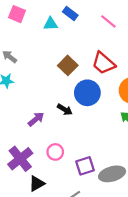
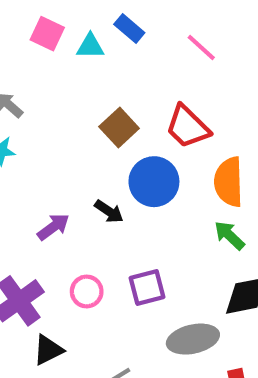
pink square: (17, 14) -> (47, 34), moved
purple square: (85, 166) -> (147, 287), moved

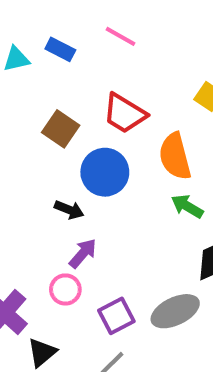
blue rectangle: (129, 28) -> (60, 49), moved
purple arrow: (53, 227) -> (83, 253), moved
purple square: (147, 287) -> (116, 316), moved

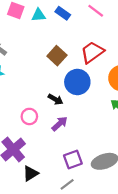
red trapezoid: (125, 113) -> (92, 52), turned 105
pink circle: (65, 289) -> (29, 116), moved

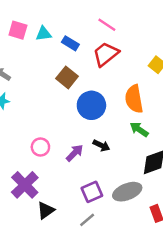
blue rectangle: (63, 13) -> (70, 43), moved
red trapezoid: (92, 52) -> (106, 54), moved
black arrow: (56, 99) -> (101, 145), moved

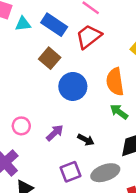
cyan triangle: (44, 34) -> (23, 24), moved
blue rectangle: (70, 43) -> (54, 25), size x1.5
black arrow: (101, 145) -> (86, 140), moved

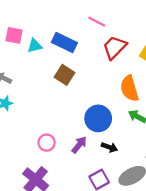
red trapezoid: (89, 36) -> (115, 47), moved
blue circle: (73, 86) -> (98, 118), moved

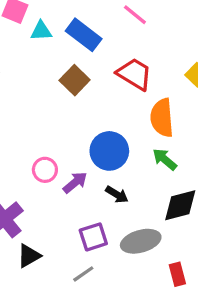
red trapezoid: (115, 47) -> (134, 74), moved, turned 65
pink circle: (47, 143) -> (45, 170), moved

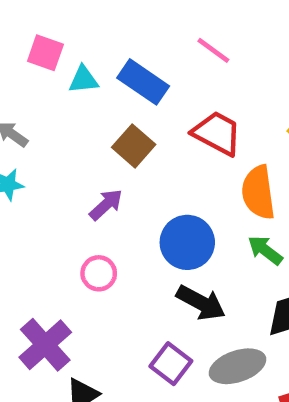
purple arrow: (75, 182) -> (106, 205), moved
black arrow: (117, 195) -> (201, 303), size x1.5
purple square: (93, 237) -> (171, 364), turned -32

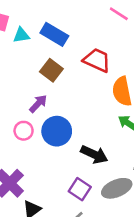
pink line: (213, 50) -> (119, 14), moved
blue circle: (187, 242) -> (57, 131), moved
pink circle: (99, 273) -> (24, 131), moved

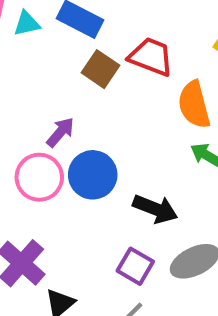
brown square: (51, 70) -> (100, 69), moved
pink circle: (24, 131) -> (39, 177), size x1.5

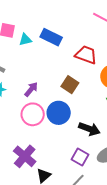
brown square: (100, 69) -> (70, 85), moved
purple arrow: (60, 132) -> (31, 89), moved

